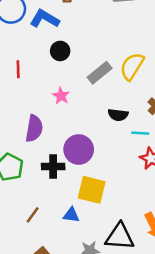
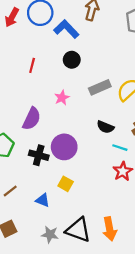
yellow square: (92, 190) -> (66, 184), size x0.6

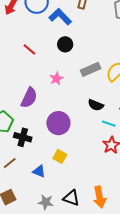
red line: (32, 65) -> (29, 49), turned -64
black cross: (39, 155) -> (23, 137), moved
black triangle: (78, 230) -> (71, 198), size x0.7

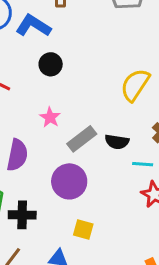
gray rectangle: (91, 69) -> (82, 139), moved

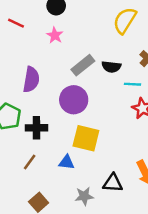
pink star: (50, 117) -> (55, 35), moved
yellow square: (83, 230) -> (86, 138), size x1.6

